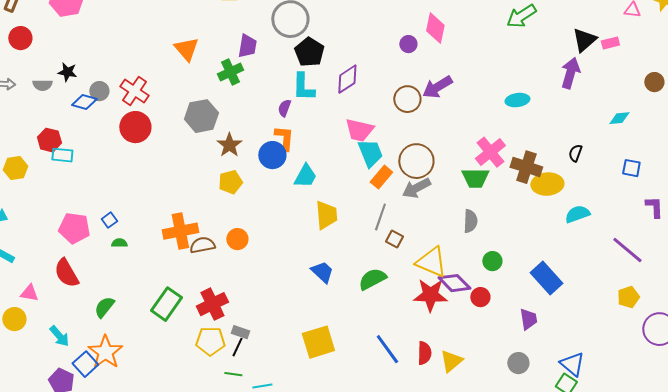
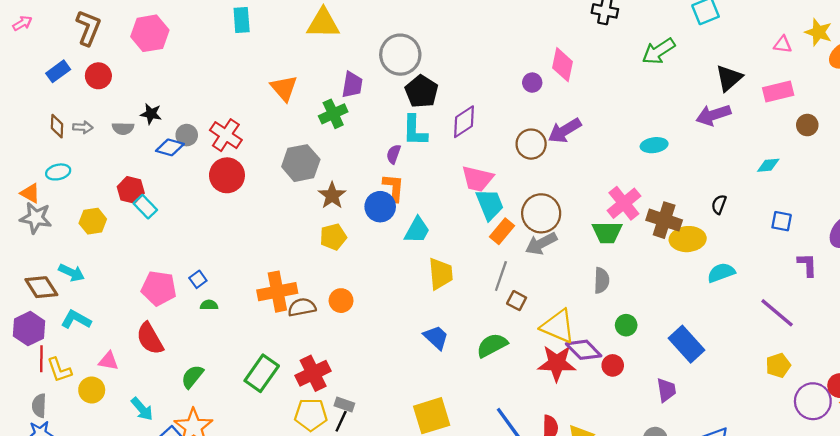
pink rectangle: (610, 43) -> (778, 91), moved, size x1.5
purple arrow: (570, 73) -> (713, 115), turned -124
cyan rectangle: (62, 155) -> (145, 207), turned 40

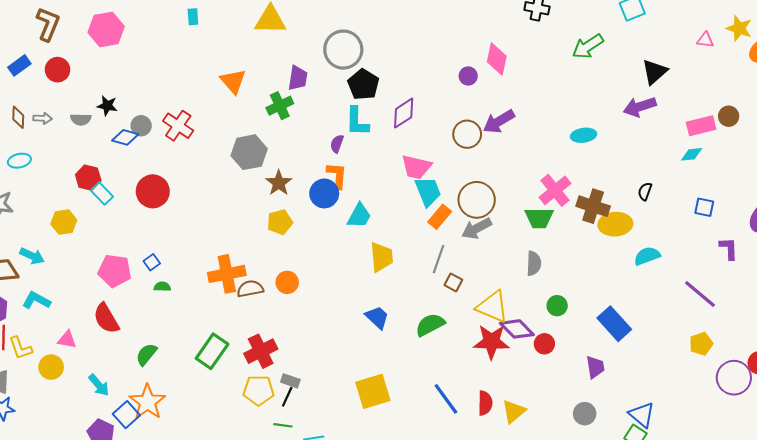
cyan rectangle: (242, 20) -> (193, 17), size x0.7
pink rectangle: (778, 91) -> (701, 126), moved
red circle: (227, 175) -> (153, 191), moved
yellow hexagon: (93, 221) -> (64, 222), moved

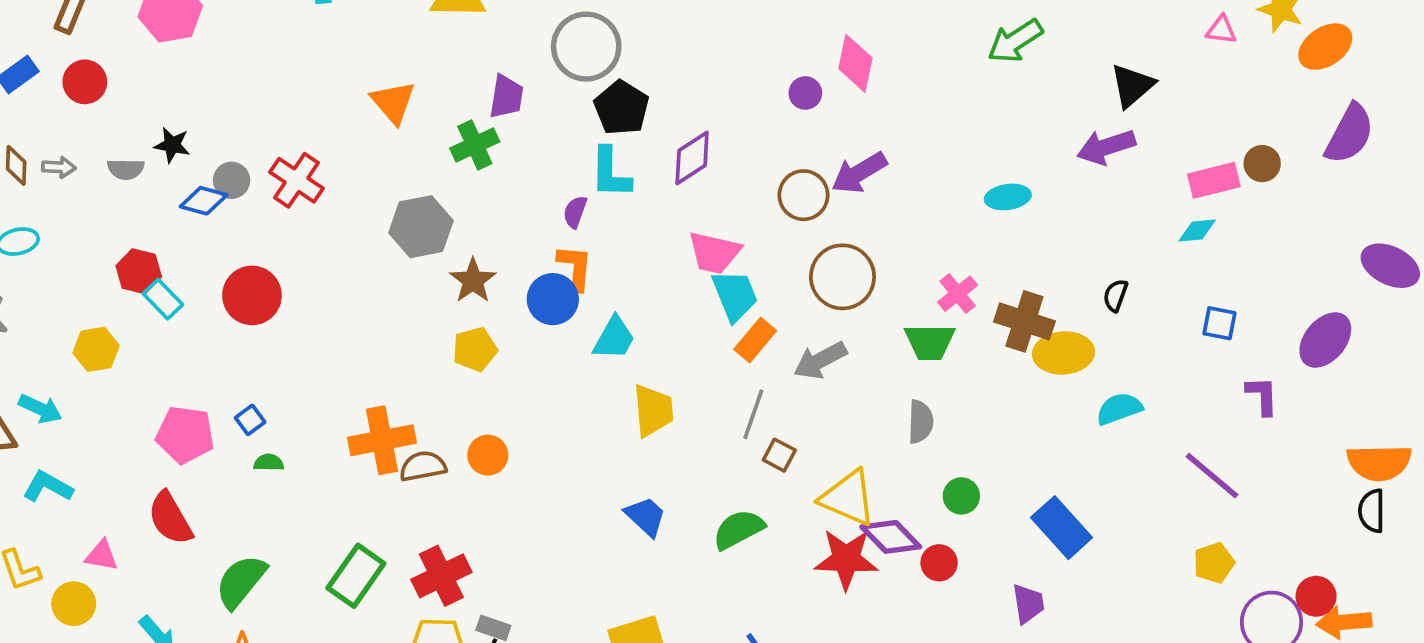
pink cross: (555, 190) -> (958, 294), size x0.7
brown circle: (477, 200) -> (842, 277), moved
green semicircle: (146, 354) -> (241, 581), size x1.4

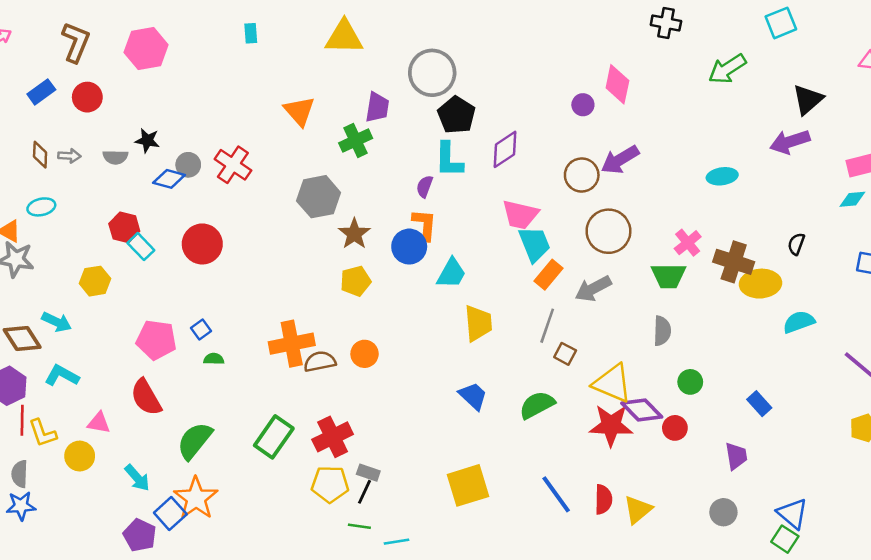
blue rectangle: (1062, 528) -> (759, 404), size x0.6

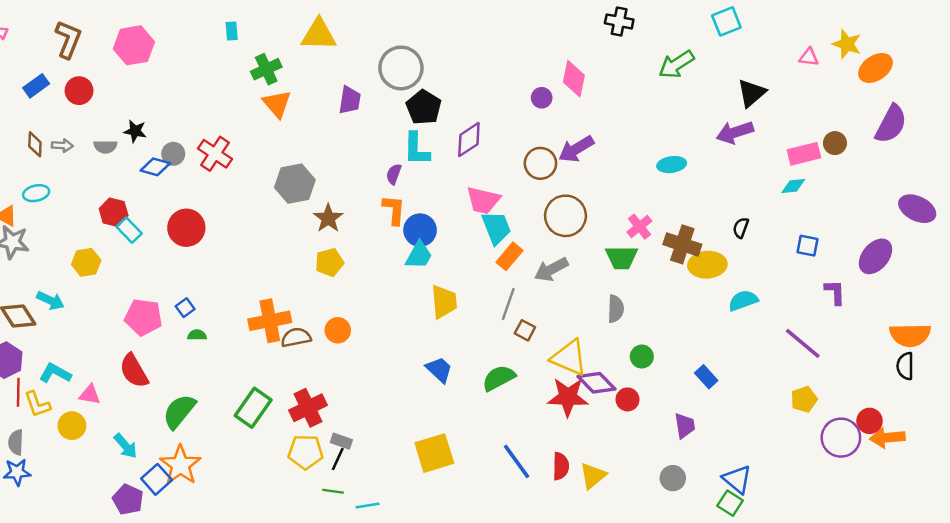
green cross: (356, 141) -> (266, 69), moved
blue circle: (409, 247) -> (420, 230), moved
cyan L-shape: (62, 376) -> (55, 373), moved

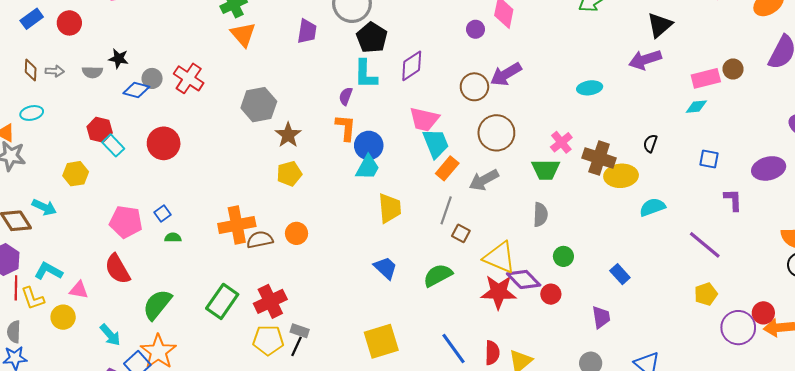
purple ellipse: (875, 256) -> (769, 168), turned 36

